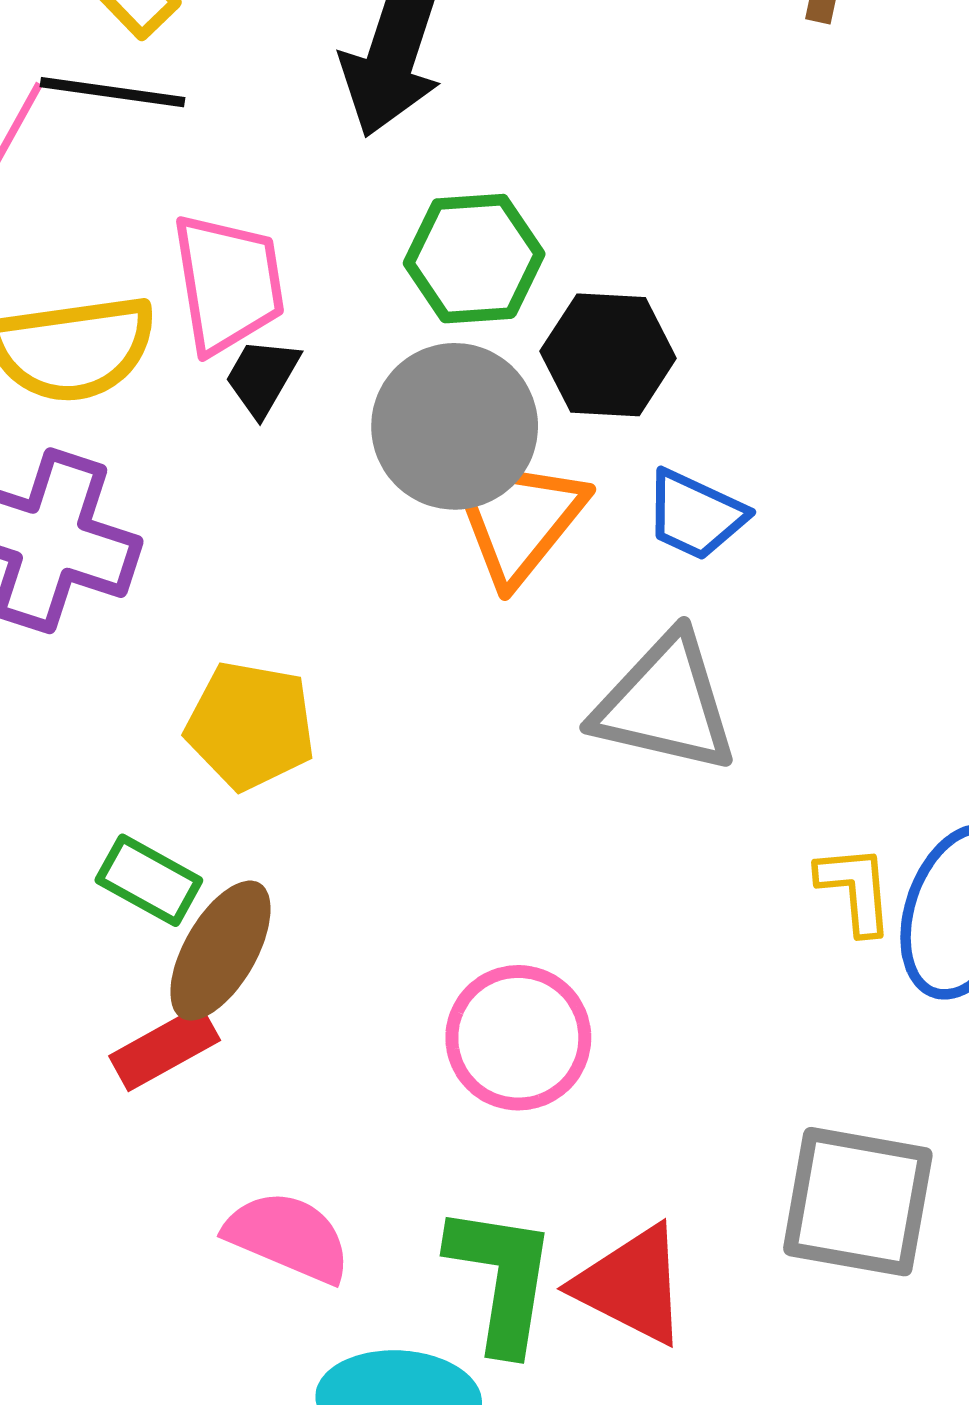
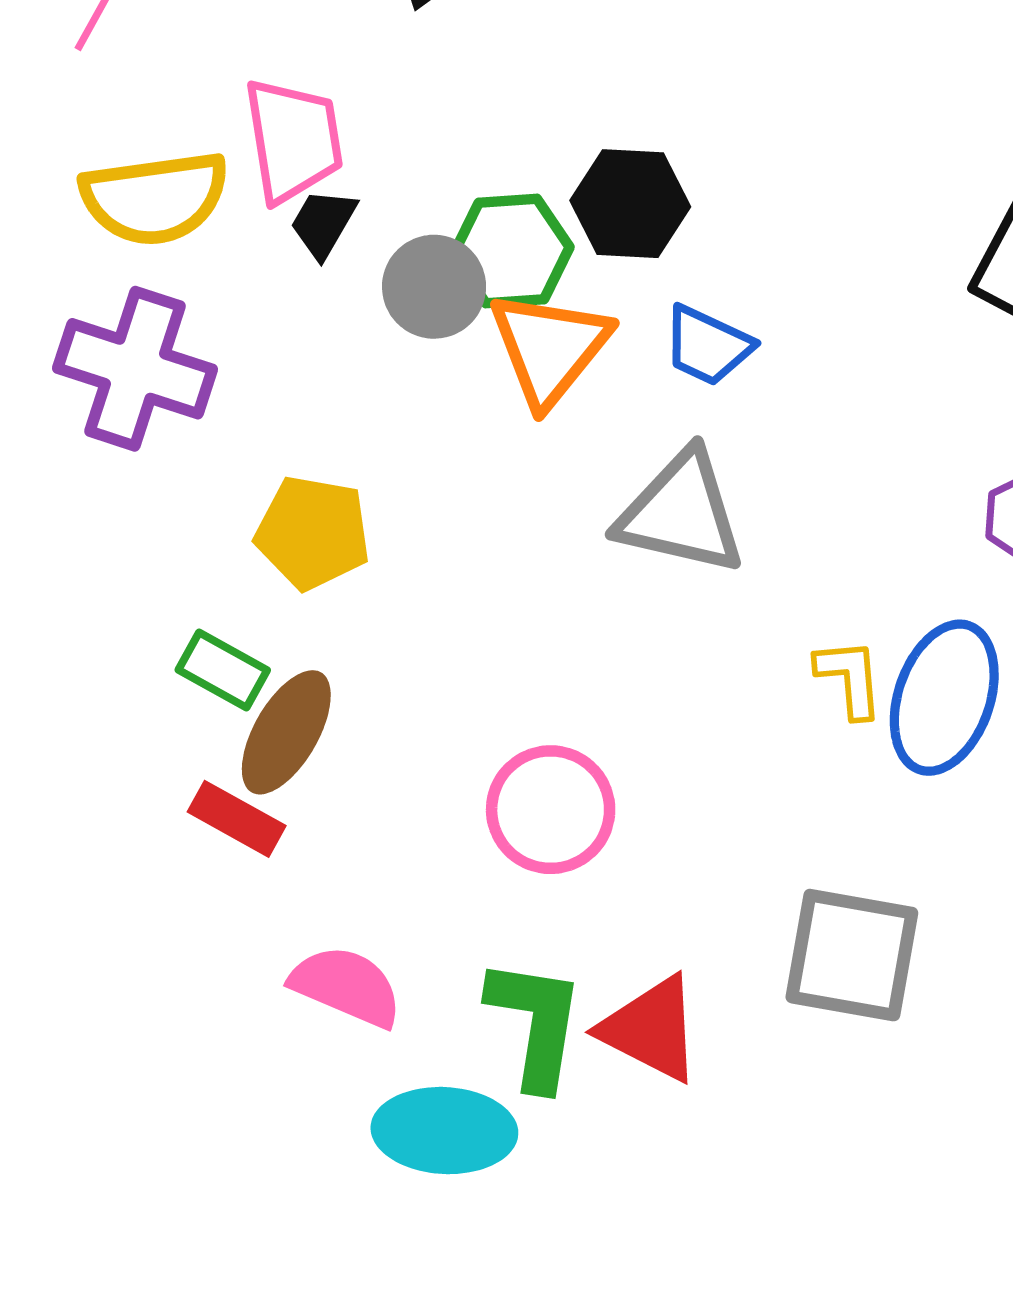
green hexagon: (474, 259) -> (511, 251), moved
gray circle: (455, 426) -> (434, 287), moved, size x0.7
red rectangle: (165, 1048) -> (237, 819), turned 58

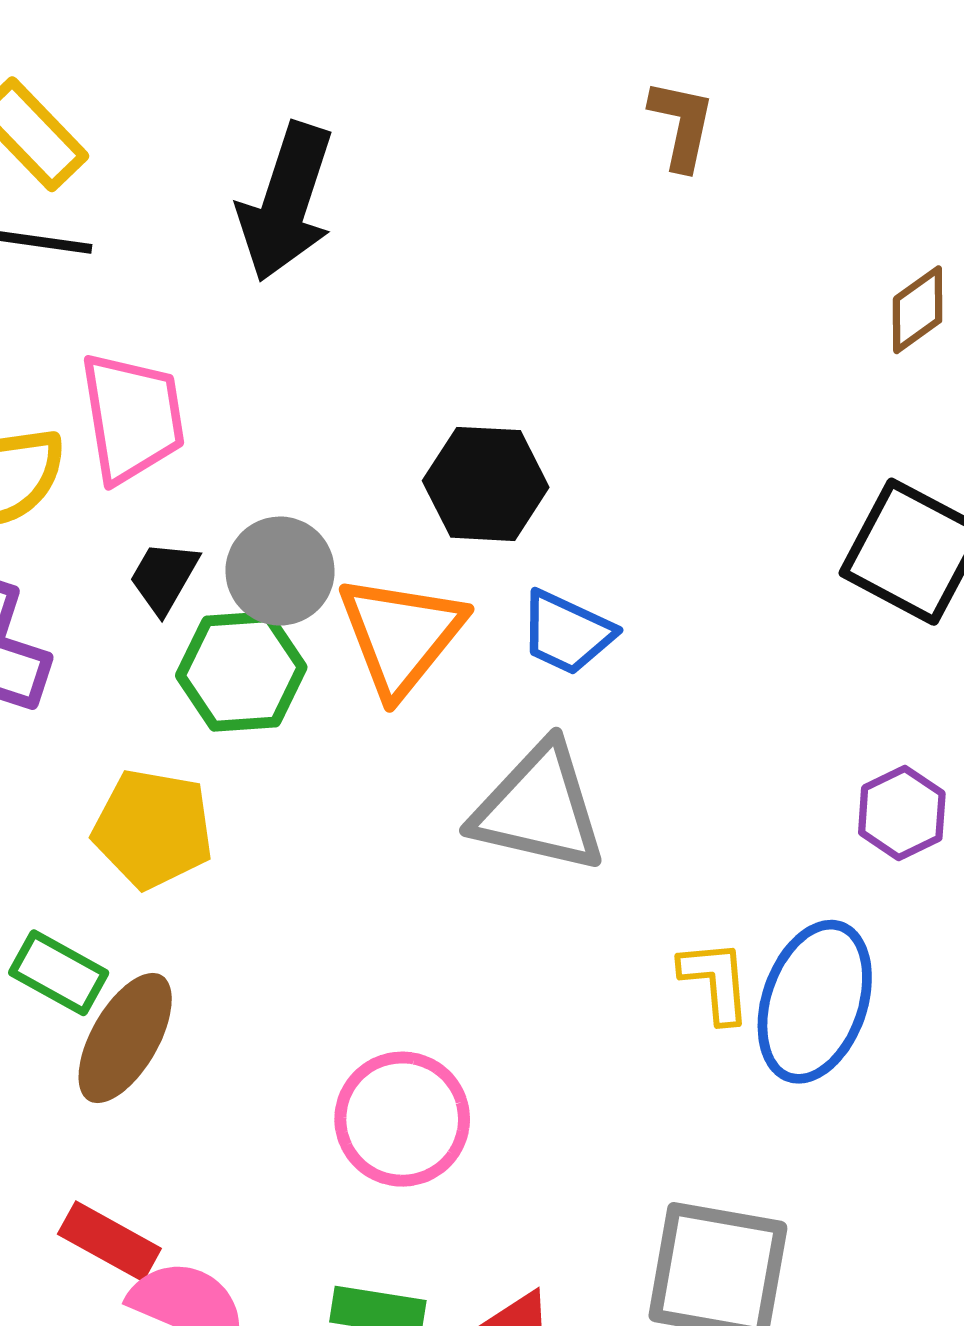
black trapezoid: (323, 223) -> (164, 577), moved
green hexagon: (511, 251) -> (241, 671), moved
red rectangle: (237, 819) -> (109, 1241), moved

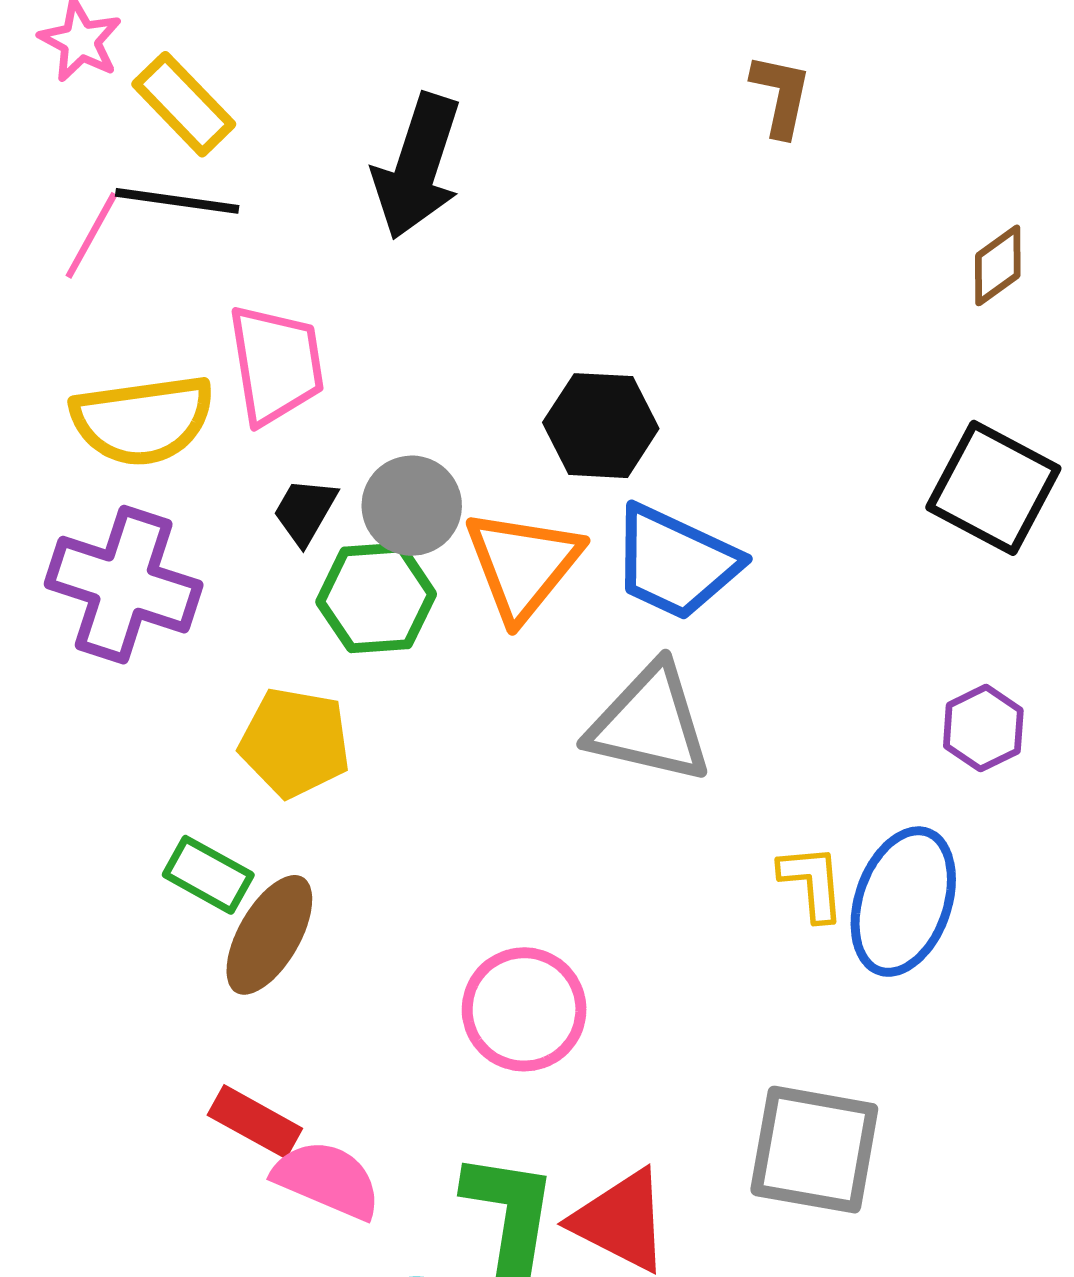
blue trapezoid: (567, 633) -> (675, 562), size x1.5

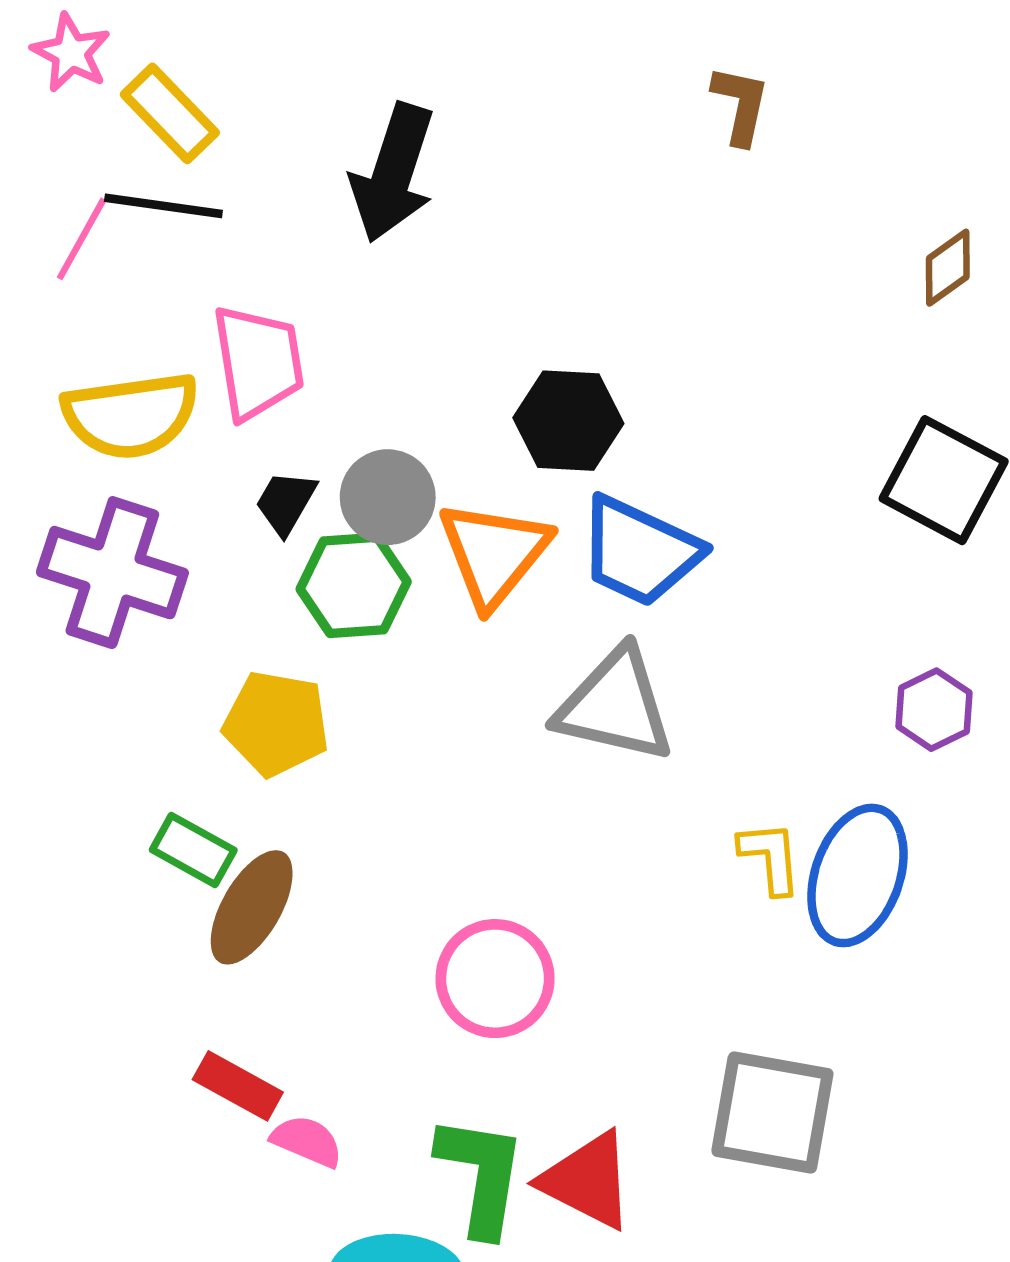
pink semicircle: (327, 1180) -> (307, 1141), size x0.7

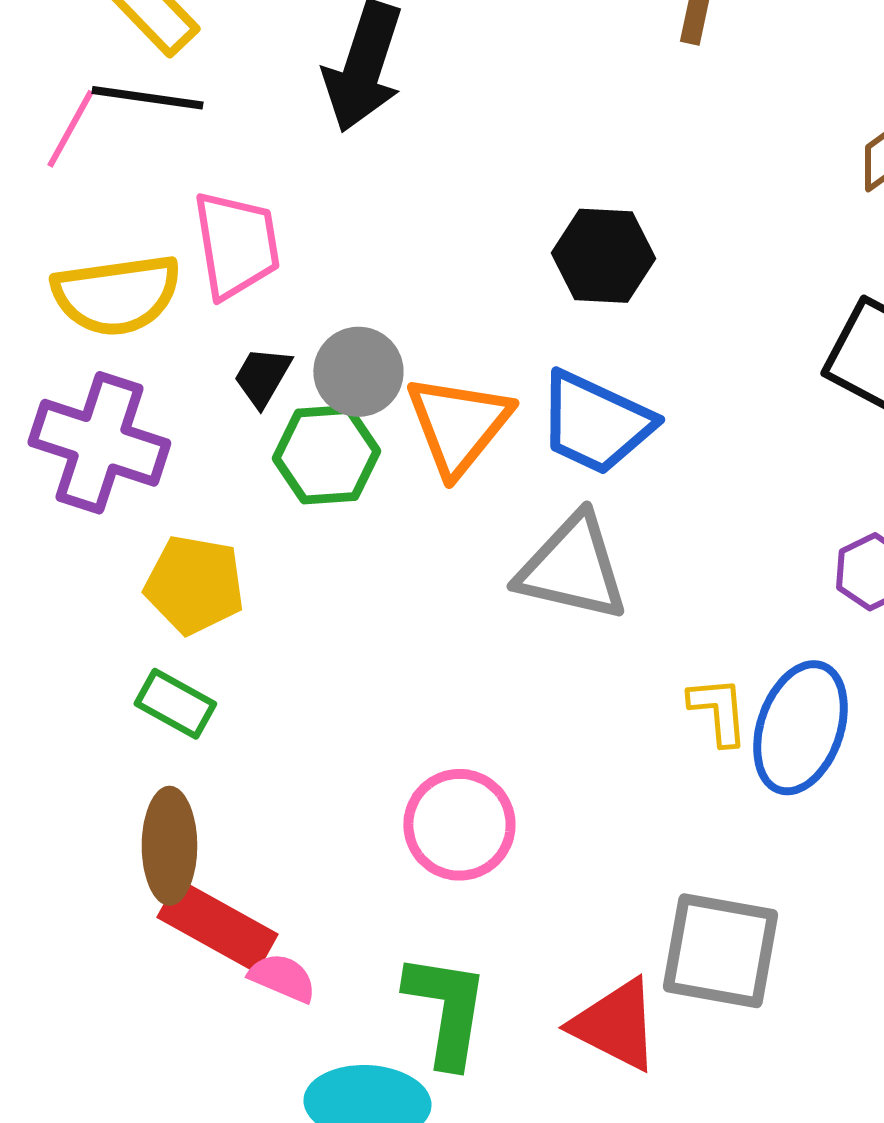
black hexagon: (568, 421) -> (603, 256), moved
yellow pentagon: (276, 723) -> (194, 585), moved
brown ellipse: (252, 907) -> (169, 846), moved, turned -30
red rectangle: (238, 1086) -> (217, 926), size x1.4
red triangle: (587, 1180) -> (615, 1025), moved

